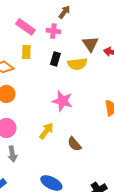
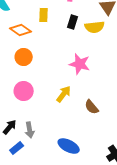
gray arrow: (12, 154) -> (30, 130), moved

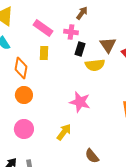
black rectangle: (73, 22) -> (80, 49), moved
orange diamond: (21, 30) -> (21, 68), turned 65
brown semicircle: (92, 107) -> (92, 156), moved

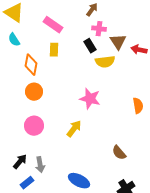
pink cross: (71, 32) -> (99, 29), moved
black rectangle: (80, 49) -> (90, 46), turned -48
brown semicircle: (92, 156) -> (119, 153), moved

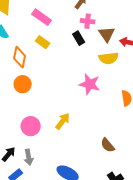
yellow rectangle: (54, 50) -> (43, 42), turned -56
yellow semicircle: (105, 62) -> (109, 58), moved
pink star: (90, 99) -> (90, 84), moved
pink circle: (34, 126) -> (31, 126), moved

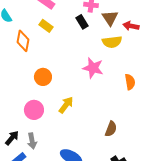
orange circle: (23, 84) -> (43, 77), moved
brown semicircle: (108, 145) -> (111, 129), turned -119

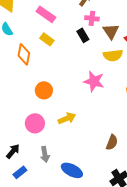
yellow arrow: (66, 105) -> (67, 118), turned 30
gray arrow: (32, 141) -> (45, 154), moved

